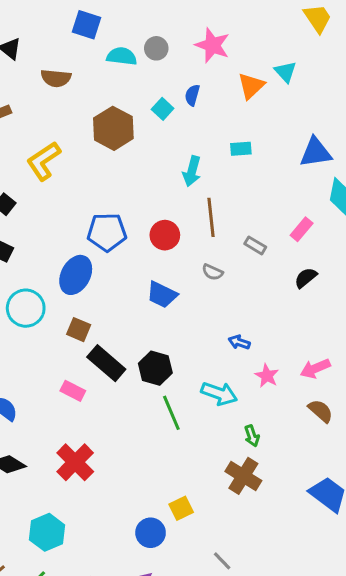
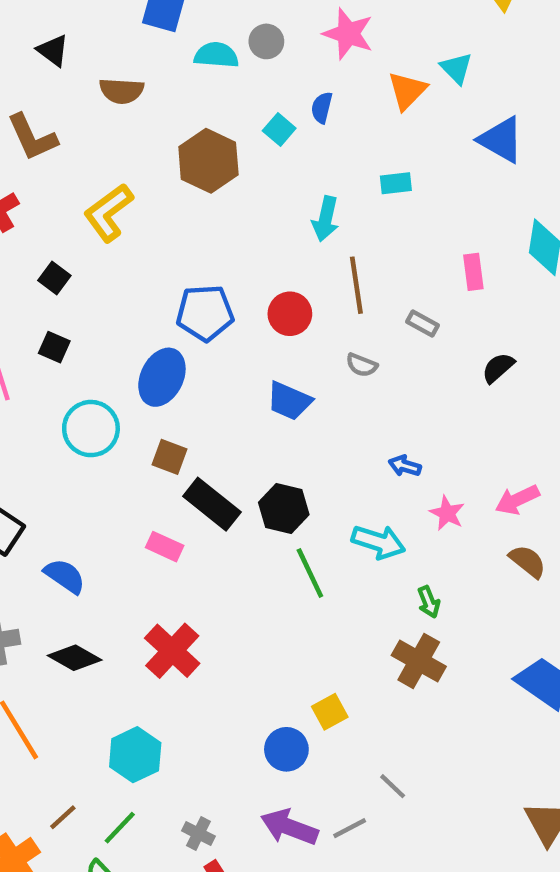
blue triangle: (316, 152) -> (501, 140), moved, turned 40
pink rectangle: (302, 229) -> (473, 272), moved, turned -45

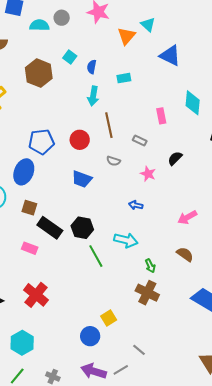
blue semicircle: (322, 108) -> (92, 67), moved
pink star: (447, 513) -> (148, 174), moved
brown semicircle: (528, 561) -> (185, 254), moved

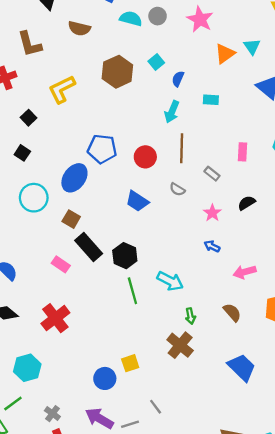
blue arrow: (136, 205) -> (212, 246), moved

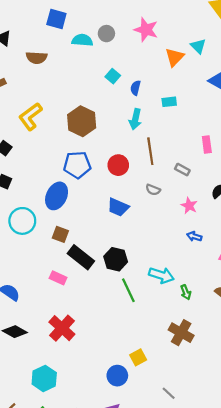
brown hexagon: (117, 72) -> (82, 121), moved
green arrow: (190, 316) -> (186, 292), moved

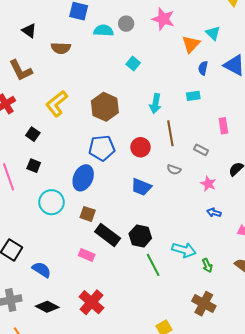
blue semicircle: (135, 88) -> (203, 68), moved
cyan rectangle: (169, 102) -> (193, 96), moved

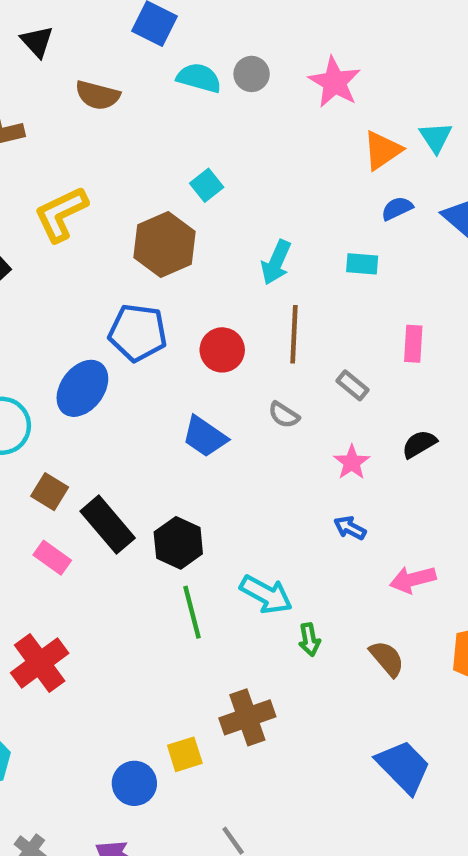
cyan square: (133, 64) -> (207, 185), moved
blue semicircle: (203, 68) -> (397, 208), turned 40
brown square: (88, 214) -> (50, 492), moved
brown cross: (204, 304) -> (247, 717), moved, turned 30

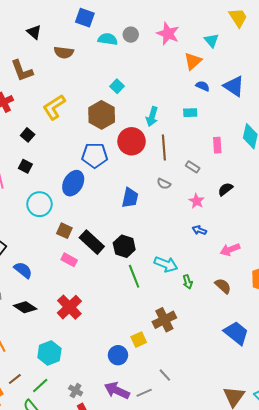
cyan triangle: (436, 137) -> (211, 40), moved
blue semicircle: (397, 208) -> (203, 86), turned 56
red circle: (222, 350) -> (132, 141), moved, size x1.4
blue trapezoid: (205, 437) -> (130, 198), turned -105

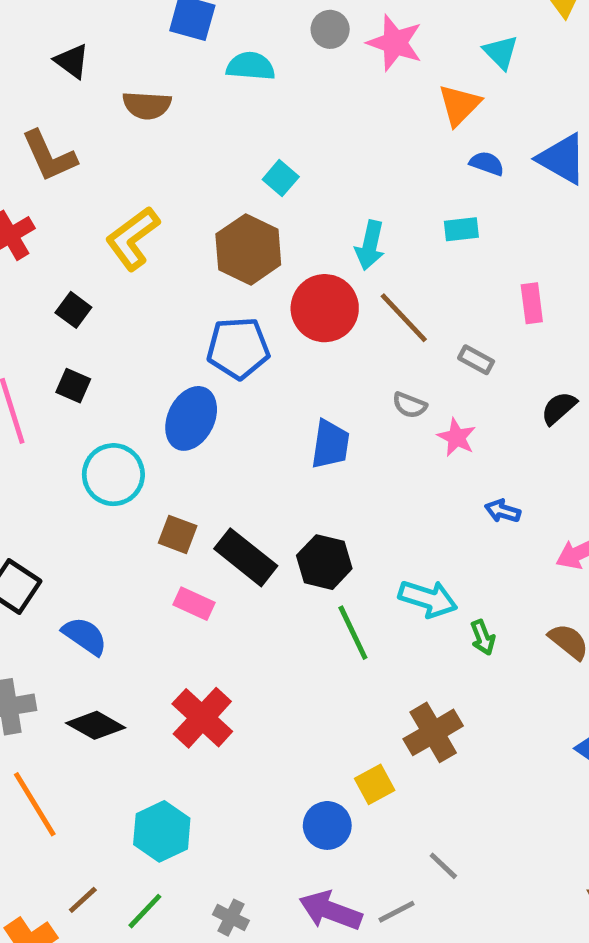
gray circle: (131, 35) -> (330, 29), moved
brown line: (164, 148) -> (404, 318), turned -35
pink star: (197, 201) -> (457, 437), moved

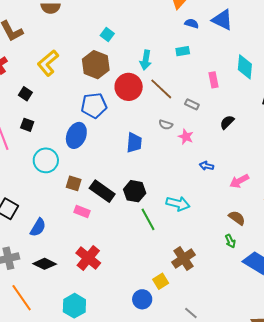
blue semicircle: (85, 636) -> (38, 227), turned 90
green arrow: (483, 637) -> (230, 241), moved

